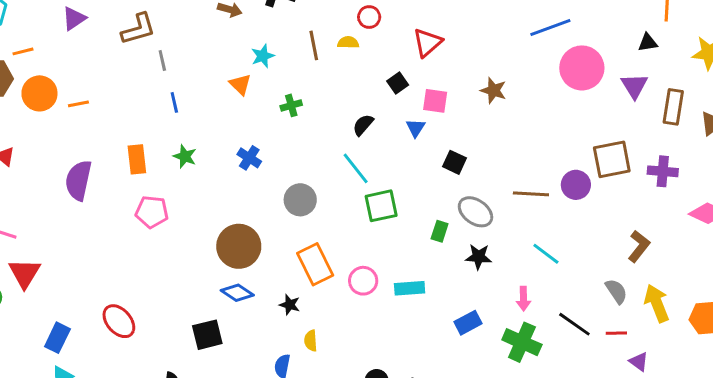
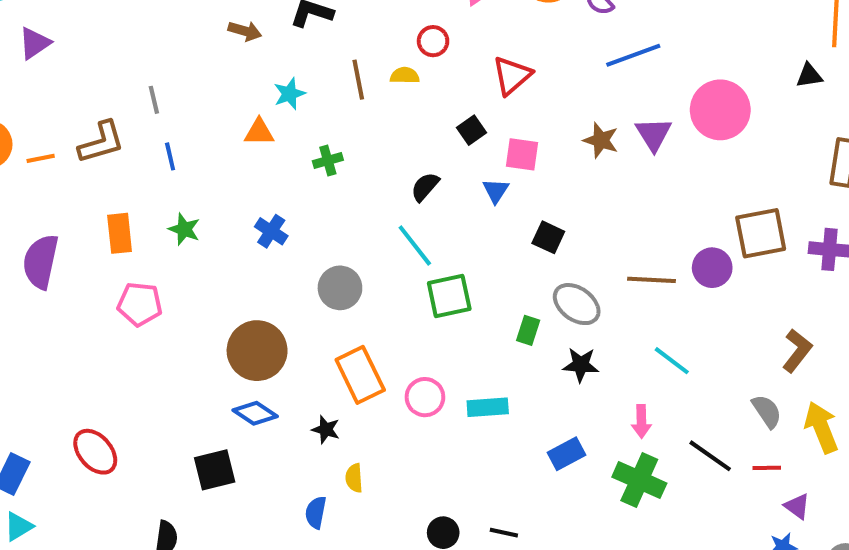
blue line: (550, 28) -> (633, 55), moved
brown L-shape: (138, 29) -> (101, 142), moved
orange triangle: (240, 84) -> (259, 132), turned -45
purple triangle: (634, 86) -> (654, 134), moved

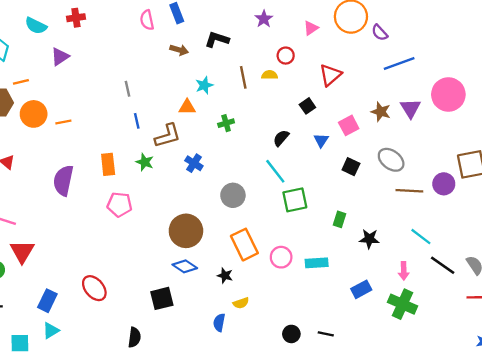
brown L-shape: (101, 142) -> (168, 136), moved
pink square: (522, 154) -> (349, 125), moved, turned -36
gray ellipse: (577, 304) -> (391, 160), moved
black line: (710, 456) -> (443, 265), moved
yellow semicircle: (354, 478) -> (241, 303), turned -105

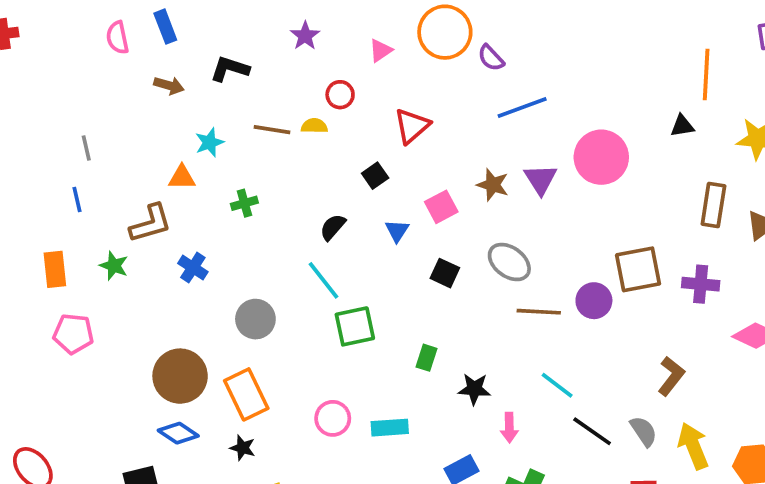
brown line: (243, 77) -> (272, 130), turned -70
blue line: (137, 121) -> (77, 199), moved
orange rectangle: (244, 245) -> (246, 394), moved
pink arrow: (404, 271) -> (509, 428), moved

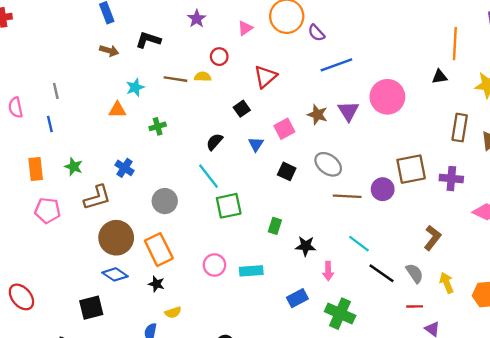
pink semicircle: (117, 38) -> (16, 107), moved
brown L-shape: (151, 223) -> (97, 197), moved
yellow arrow: (693, 446) -> (447, 283), size x0.7

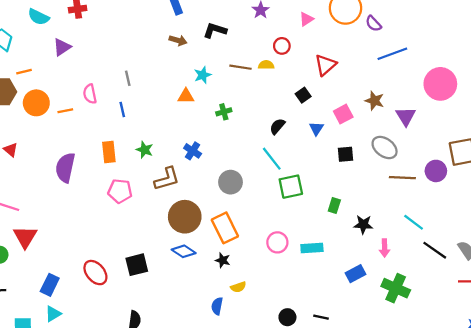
purple triangle: (348, 111) -> (406, 116), moved
black square: (287, 171) -> (345, 154), turned -30
black square: (91, 308) -> (137, 265), moved

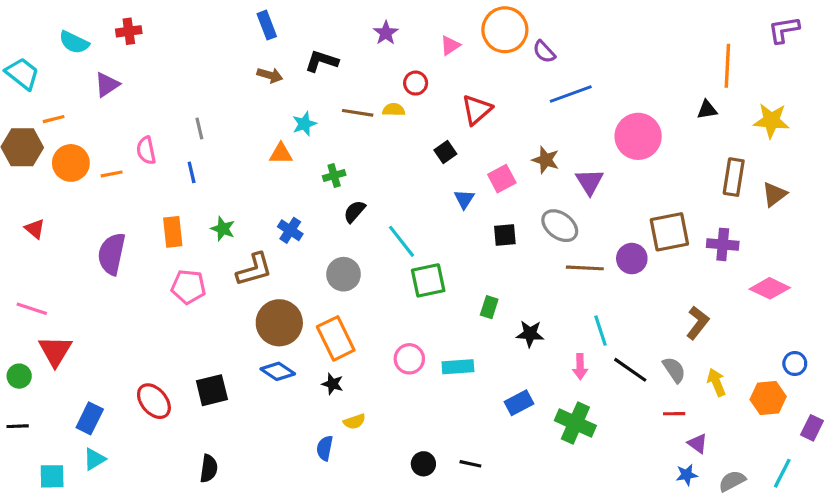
black semicircle: (277, 126) -> (354, 212), moved
cyan line: (414, 222) -> (600, 331), turned 35
pink arrow: (385, 248) -> (580, 367), moved

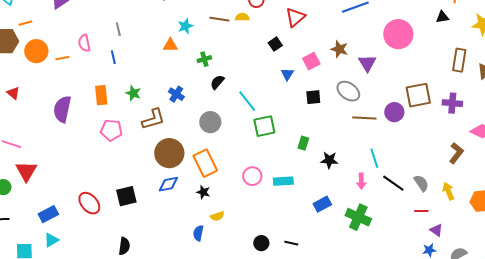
brown L-shape: (698, 323) -> (456, 153), moved
blue diamond: (278, 371) -> (168, 184), turned -45
blue rectangle: (90, 418) -> (48, 214), turned 36

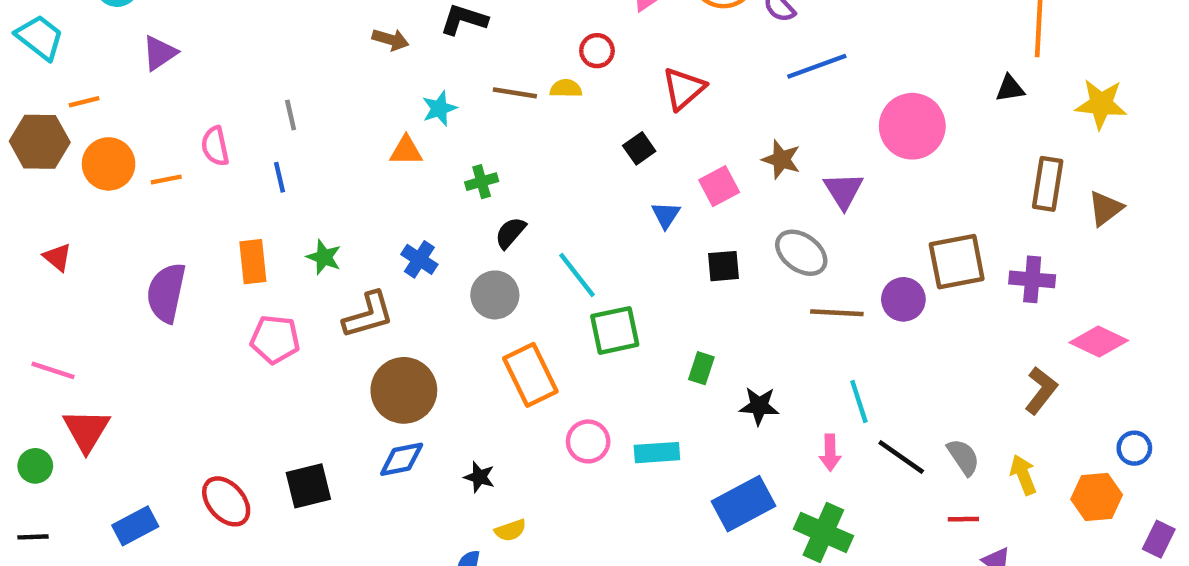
gray circle: (210, 122) -> (495, 295), moved
orange rectangle: (205, 163) -> (530, 375), moved
blue rectangle: (322, 204) -> (744, 504), size x1.5

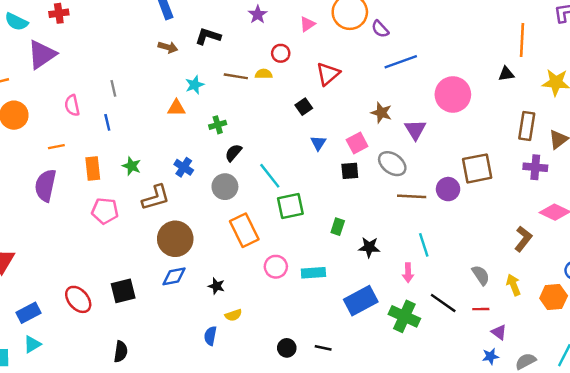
purple triangle: (160, 53) -> (42, 54), size x1.5
orange line: (166, 179) -> (56, 147), moved
pink square: (719, 186) -> (357, 143), moved
purple cross: (1032, 279) -> (535, 167), moved
black line: (901, 457) -> (443, 303), moved

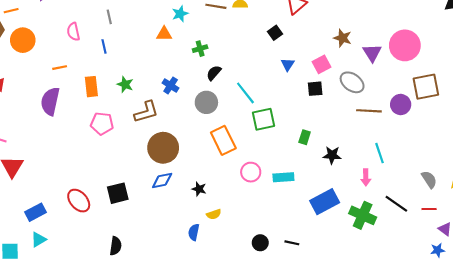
pink circle: (453, 94) -> (405, 45), moved

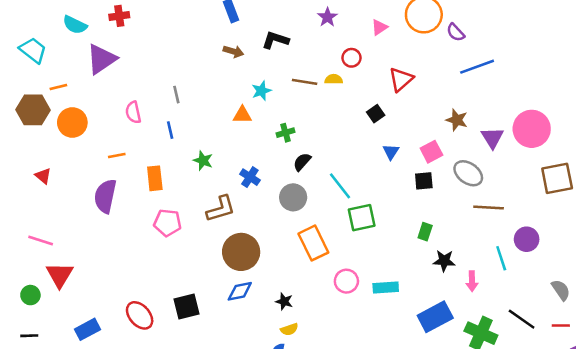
green star: (125, 84) -> (203, 161), moved
purple circle: (401, 105) -> (527, 239), moved
green rectangle: (305, 137) -> (425, 232), moved
pink arrow: (366, 177) -> (472, 281), moved
yellow semicircle: (214, 214) -> (289, 329), moved

